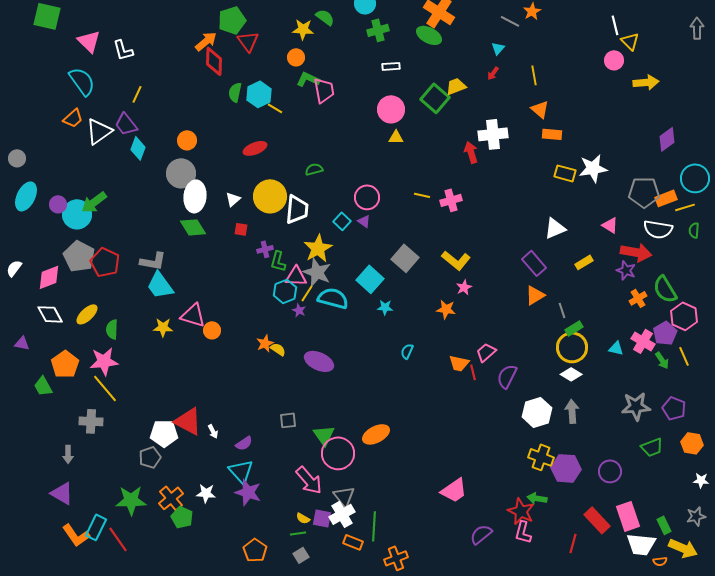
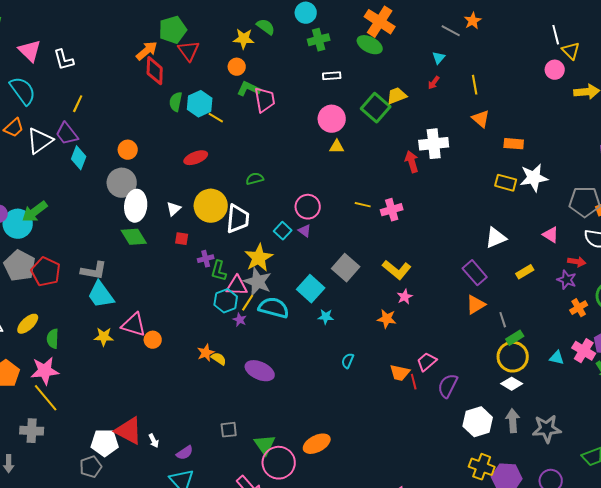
orange rectangle: (552, 134) -> (514, 144), moved
red arrow: (636, 252) -> (577, 262), size x0.6
gray star: (636, 406) -> (547, 429), moved

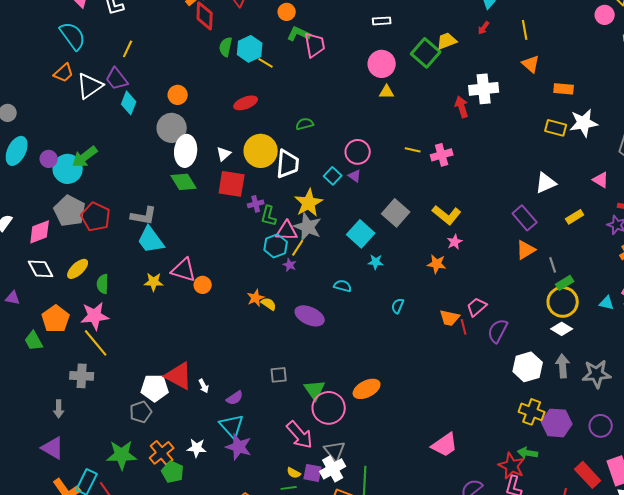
red square: (182, 239) -> (232, 184), size x2.0
cyan semicircle: (274, 308) -> (343, 286), moved, size x0.6

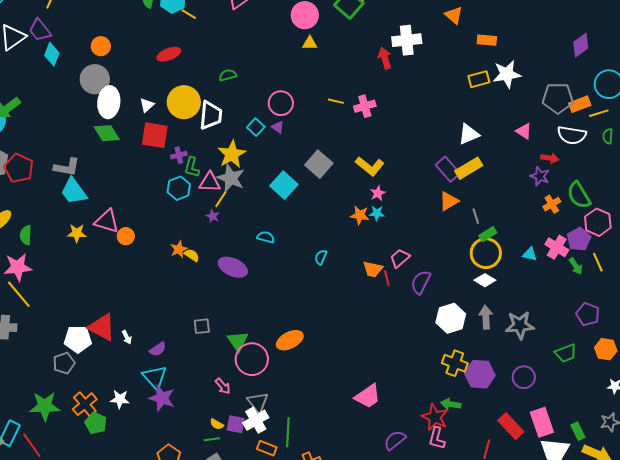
yellow rectangle: (556, 128) -> (479, 79), turned -30
yellow rectangle: (575, 217) -> (469, 168), moved, size x1.5
cyan hexagon: (276, 246) -> (179, 188), moved
cyan star: (376, 262) -> (377, 213), moved
pink arrow: (300, 435) -> (223, 386), size x0.6

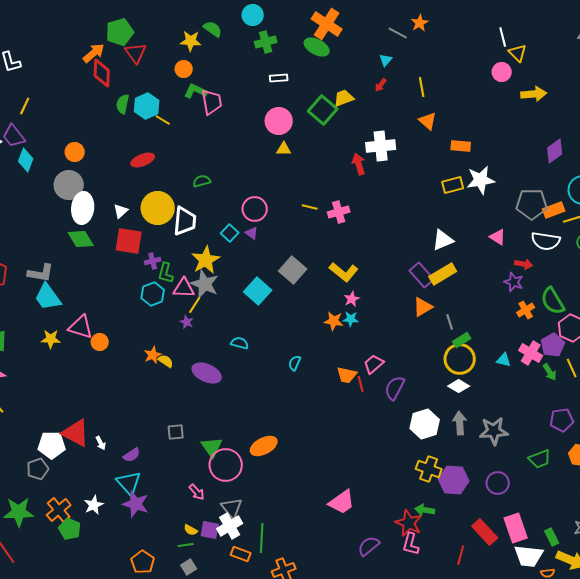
purple pentagon: (588, 314) -> (562, 420), turned -30
white star: (120, 399) -> (94, 505), turned -30

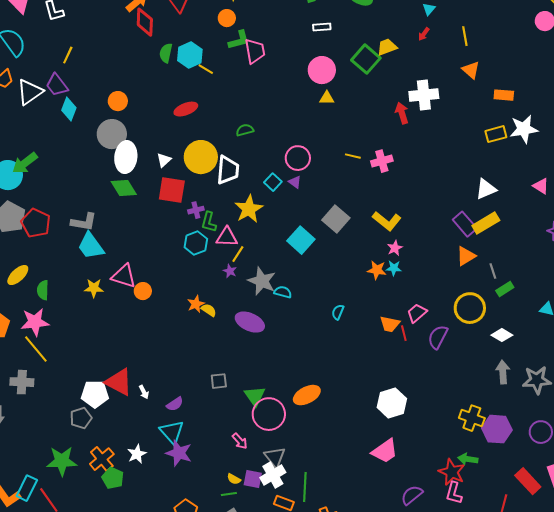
green L-shape: (196, 91) -> (239, 40), turned 140
gray star: (205, 284) -> (262, 281), moved
yellow circle: (460, 359) -> (470, 308), moved
white hexagon: (425, 424) -> (392, 403), moved

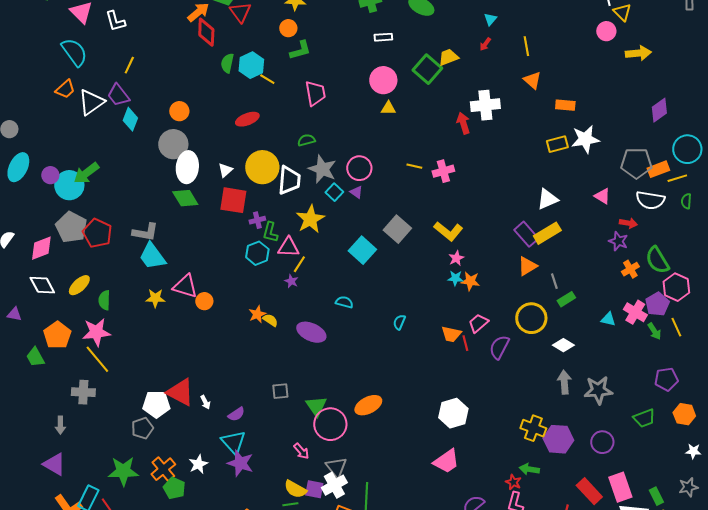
pink trapezoid: (255, 51) -> (315, 93), moved
orange star: (377, 270) -> (470, 281), moved
gray star: (262, 281) -> (322, 169), moved
red star: (452, 472) -> (513, 482), size x0.6
yellow semicircle: (234, 479) -> (295, 489), size x1.6

